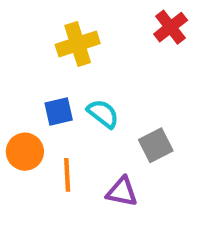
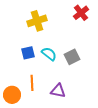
gray square: (156, 145) -> (72, 57), moved
orange circle: (25, 152) -> (12, 95), moved

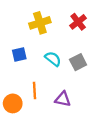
red cross: (81, 13) -> (78, 22), moved
blue square: (28, 53) -> (19, 54), moved

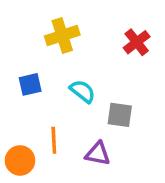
red cross: (78, 22) -> (137, 42), moved
gray square: (78, 62) -> (120, 115), moved, turned 35

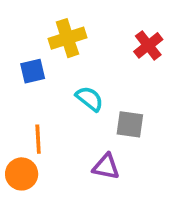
blue square: (30, 84) -> (33, 71), moved
orange line: (54, 140) -> (38, 139), moved

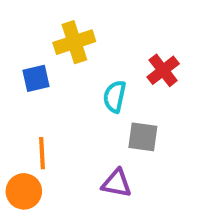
red cross: (148, 45) -> (163, 70), moved
cyan semicircle: (90, 99) -> (115, 97), moved, turned -116

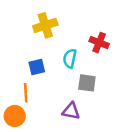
red cross: (163, 70) -> (99, 43), turned -30
blue square: (36, 78) -> (37, 67), moved

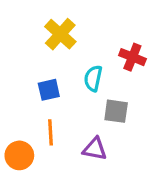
yellow cross: (45, 25) -> (60, 34), turned -30
orange line: (26, 93) -> (50, 132), moved

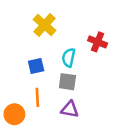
gray square: (116, 111) -> (67, 82), moved

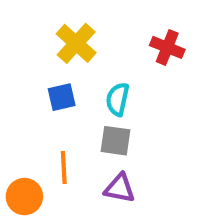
red cross: (98, 42) -> (167, 47), moved
blue square: (36, 66) -> (62, 97), moved

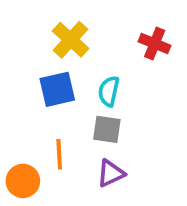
blue square: (62, 97) -> (57, 89), size x1.4
purple triangle: (120, 188) -> (111, 173), turned -36

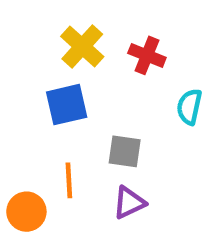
red cross: (155, 44) -> (147, 55), moved
cyan semicircle: (109, 91) -> (189, 107), moved

